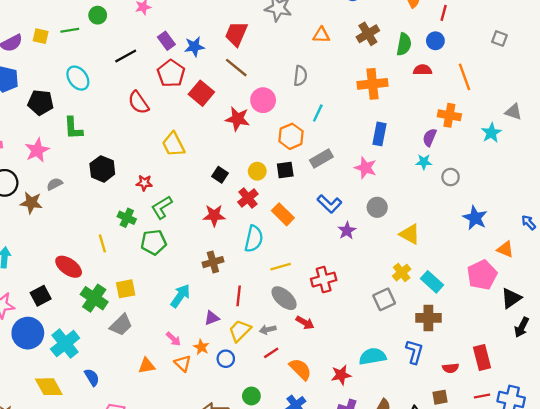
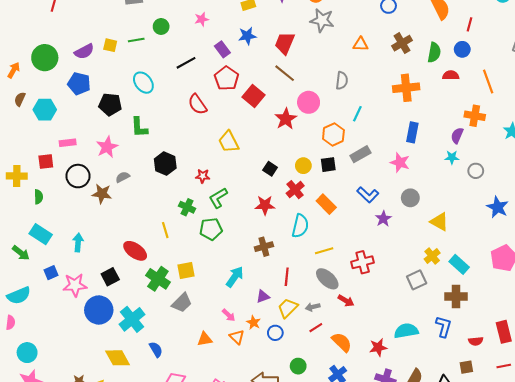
blue star: (194, 47) -> (247, 36), moved
red star: (237, 119) -> (286, 119), turned 30

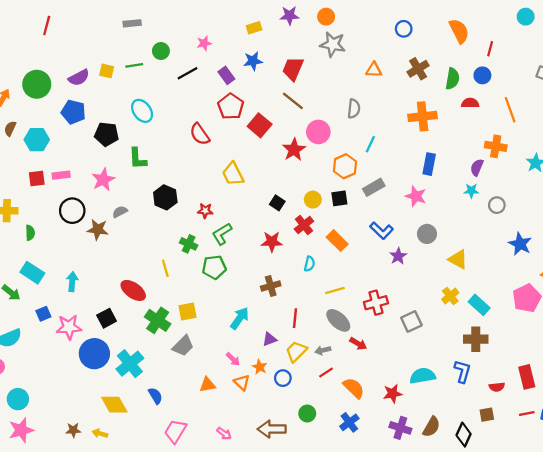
black line: (186, 63) -> (188, 73), moved
red square: (46, 161) -> (37, 178), moved
cyan semicircle: (300, 226) -> (309, 264), size x0.6
gray square: (417, 280) -> (411, 321), moved

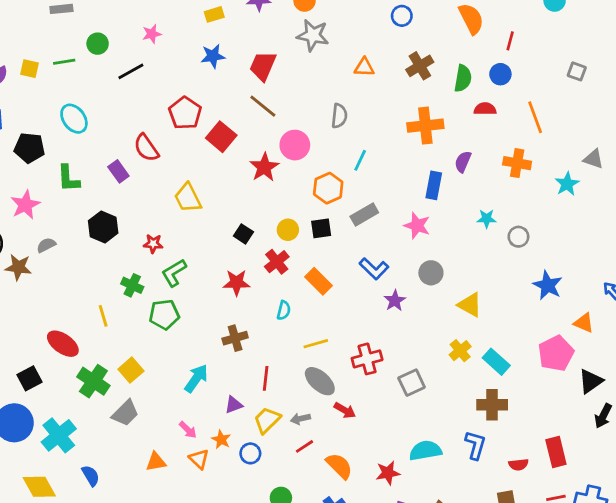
purple rectangle: (226, 75) -> (118, 171), moved
purple semicircle: (477, 167) -> (463, 162), moved
yellow square: (188, 312) -> (131, 370), turned -30

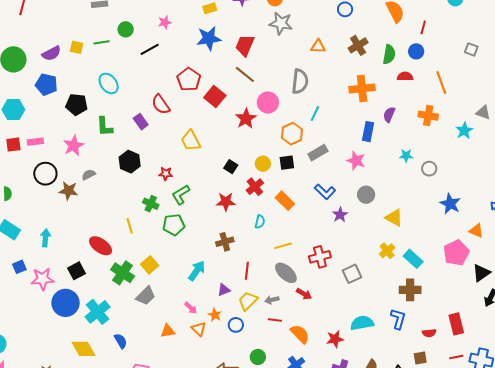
blue star: (213, 56) -> (209, 38), size x1.4
gray semicircle: (339, 116) -> (300, 81), size x1.4
red line: (305, 446) -> (275, 320), turned 40

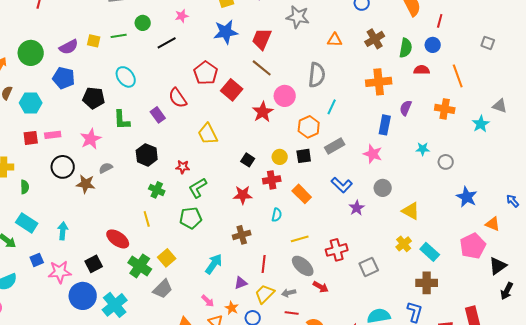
red cross: (255, 187) -> (272, 180), turned 30
green cross: (151, 204) -> (157, 190), moved

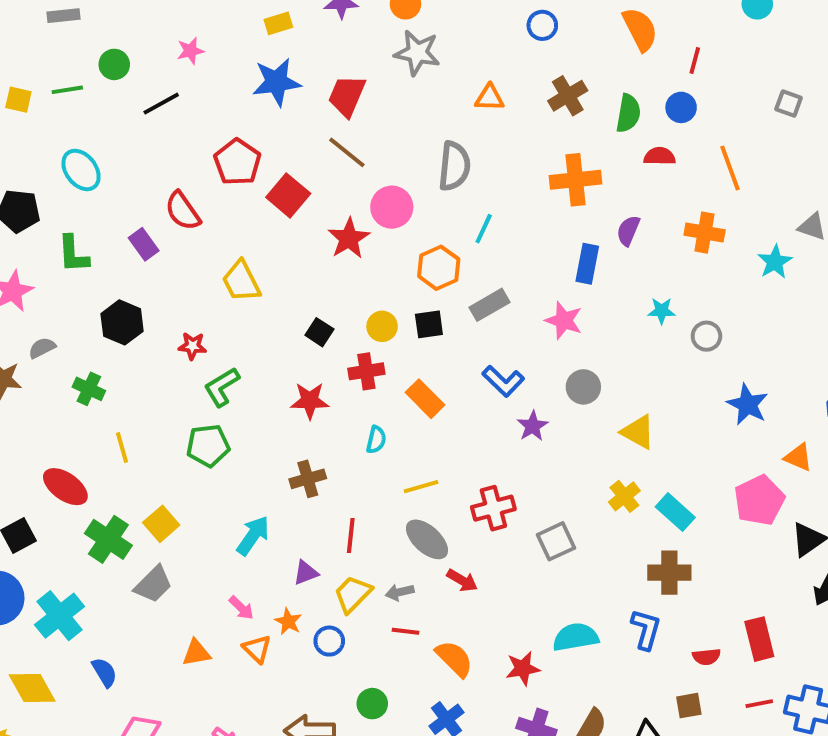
green cross: (157, 190) -> (89, 389), moved

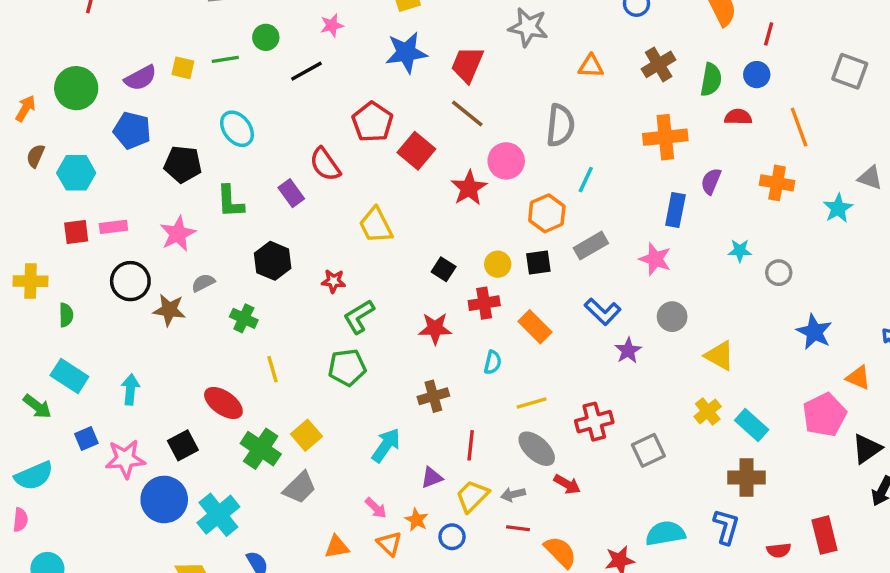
gray square: (789, 104) -> (850, 71), size x1.5

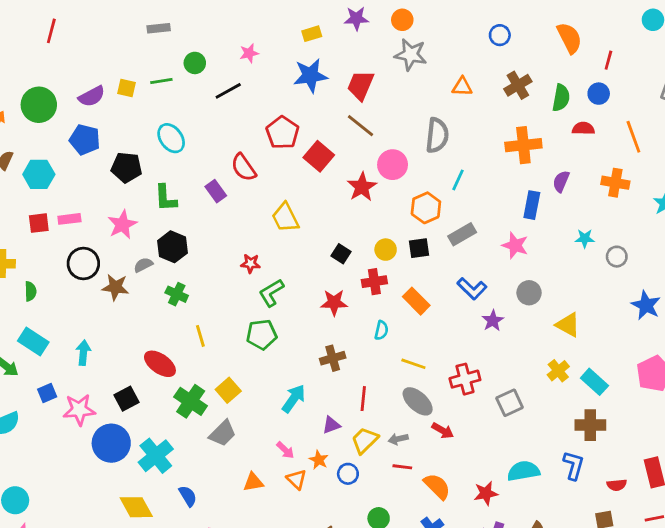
black hexagon: (273, 261) -> (173, 247), moved
yellow line: (532, 403) -> (413, 364), turned 35

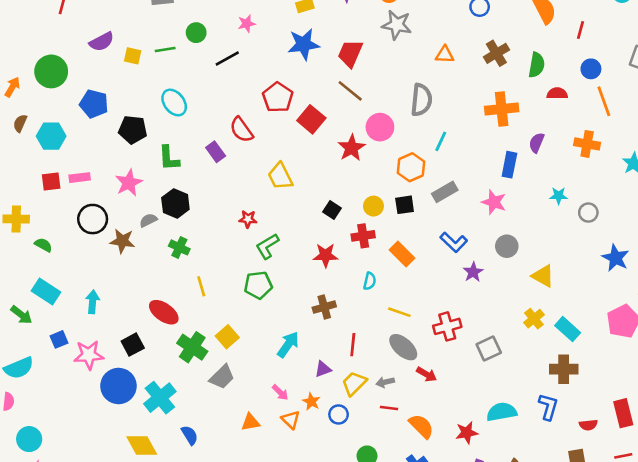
blue circle: (599, 94) -> (591, 69), moved
purple semicircle: (92, 96) -> (102, 42), moved
green semicircle: (30, 291) -> (43, 245), turned -60

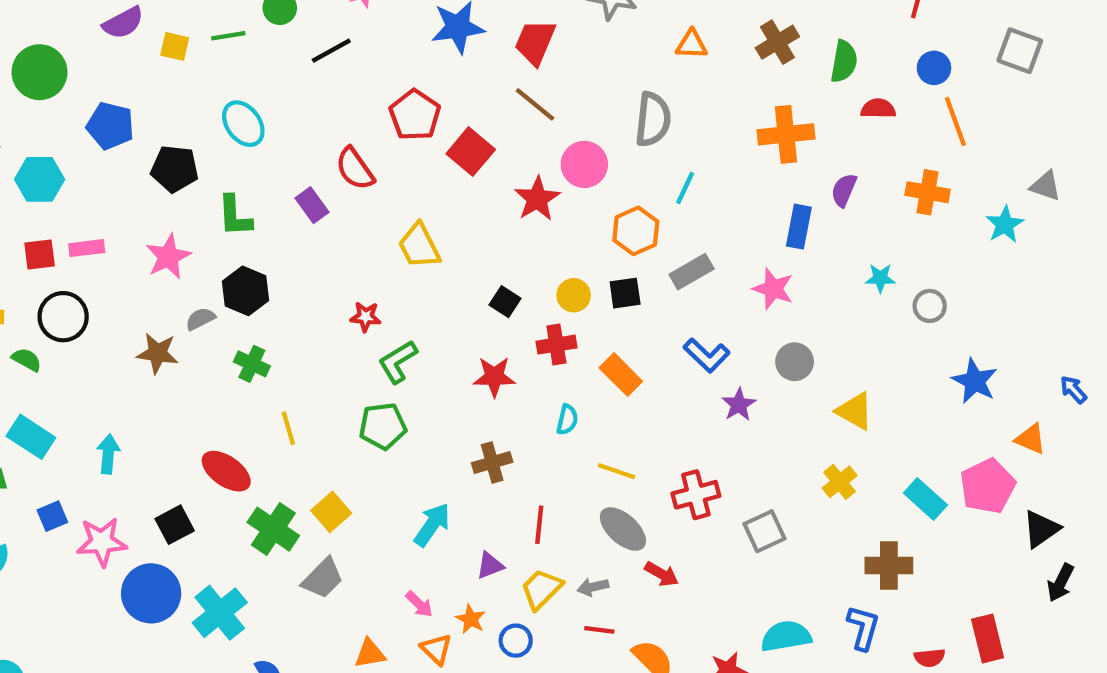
black circle: (93, 219) -> (63, 317), moved
cyan rectangle: (568, 329) -> (925, 499), moved

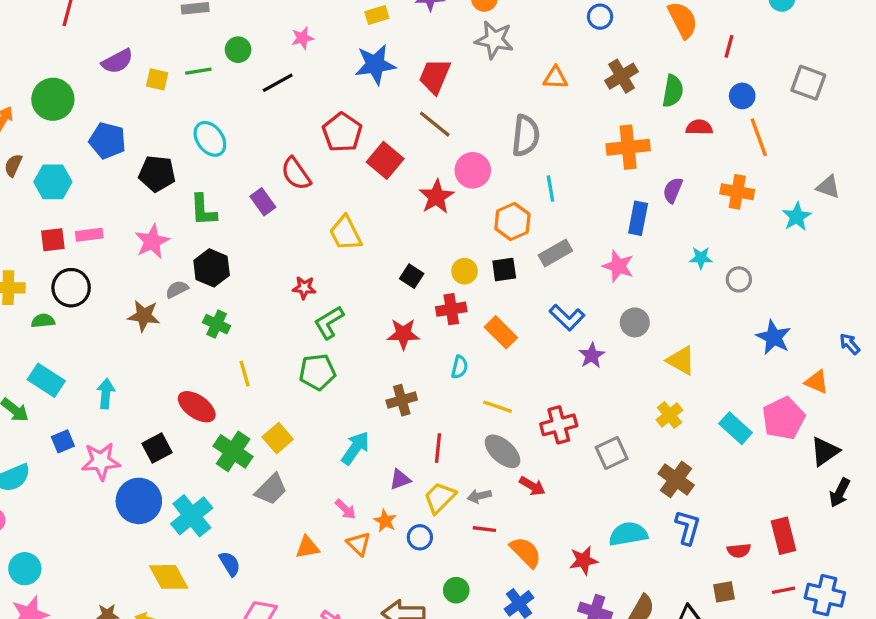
cyan line: (685, 188) -> (550, 189), turned -35
green semicircle: (27, 360) -> (43, 321), turned -35
brown cross: (889, 565) -> (676, 479), moved, turned 36

